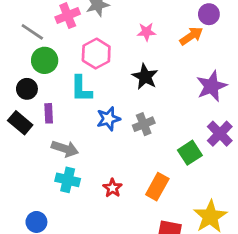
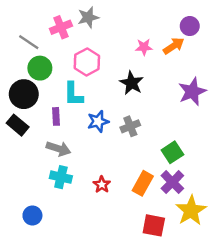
pink star: (146, 32) -> (144, 47), moved
black circle: (27, 89) -> (24, 94), size x1.5
purple rectangle: (49, 113) -> (56, 116), moved
purple cross: (220, 134) -> (172, 182), moved

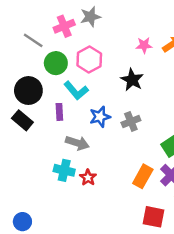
green circle: (40, 68) -> (56, 63), moved
cyan L-shape: (73, 94) -> (76, 91), turned -40
gray arrow: (58, 149) -> (77, 143), moved
red star: (102, 185) -> (88, 178), moved
blue circle: (32, 215) -> (22, 222), moved

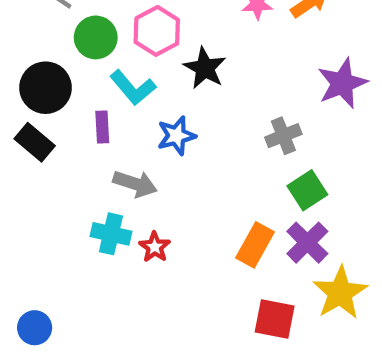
black star: (132, 80) -> (205, 68), moved
gray cross: (131, 122) -> (283, 136), moved

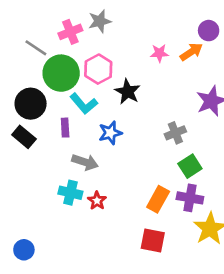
green circle: (96, 37) -> (61, 73), size x1.4
purple cross: (307, 243) -> (190, 198), turned -35
red square: (275, 319) -> (153, 240), moved

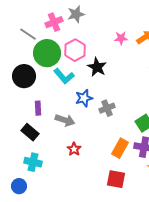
purple rectangle: (65, 128) -> (38, 108), moved
gray cross: (175, 133) -> (107, 108), moved
black rectangle: (24, 137) -> (30, 132), moved
cyan cross: (70, 193) -> (33, 162), moved

